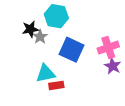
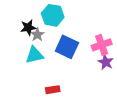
cyan triangle: (45, 74) -> (34, 55), moved
red rectangle: (56, 85) -> (53, 90), moved

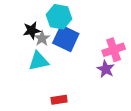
blue square: (67, 47) -> (66, 38), moved
purple star: (106, 62) -> (106, 69), moved

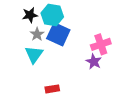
black star: (32, 30) -> (30, 15), moved
cyan triangle: (39, 61) -> (34, 55), turned -42

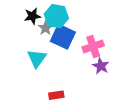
gray star: (37, 34) -> (45, 28), moved
pink cross: (101, 44) -> (93, 46), moved

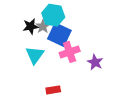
black star: (32, 16) -> (31, 26), moved
pink cross: (93, 46) -> (70, 52), moved

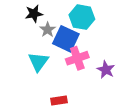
cyan hexagon: (53, 15) -> (82, 17), moved
black star: (31, 26) -> (34, 14), moved

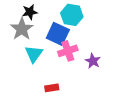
gray star: (48, 30) -> (22, 29), moved, size x1.6

